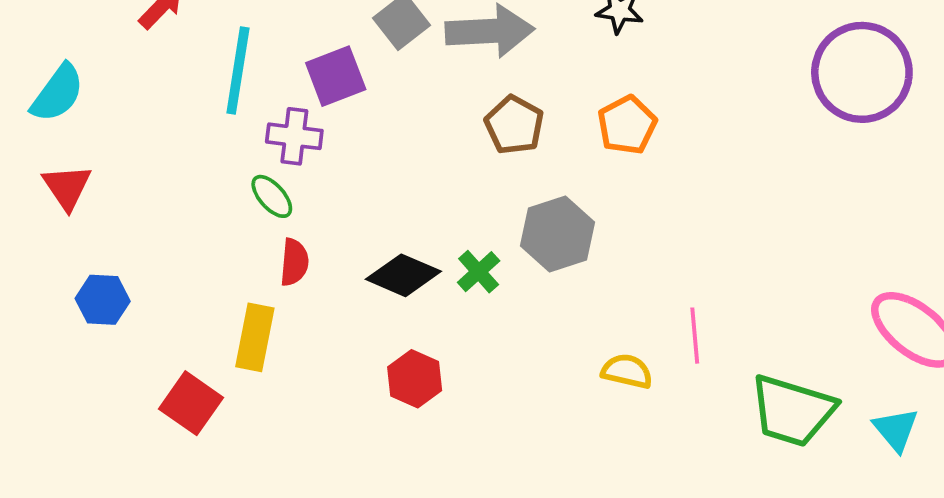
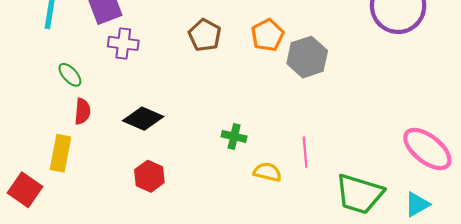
purple cross: (294, 136) -> (123, 43), moved
gray hexagon: (557, 234) -> (307, 57), moved
green cross: (479, 272) -> (234, 136), moved, turned -35
cyan triangle: (896, 429) -> (417, 204), turned 40

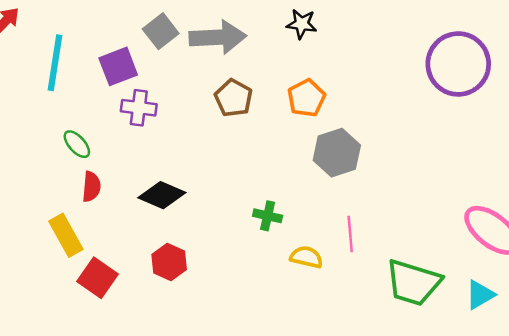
gray hexagon: (307, 57) -> (337, 153), moved
yellow rectangle: (61, 153) -> (66, 235), turned -40
red square: (25, 190) -> (98, 278), moved

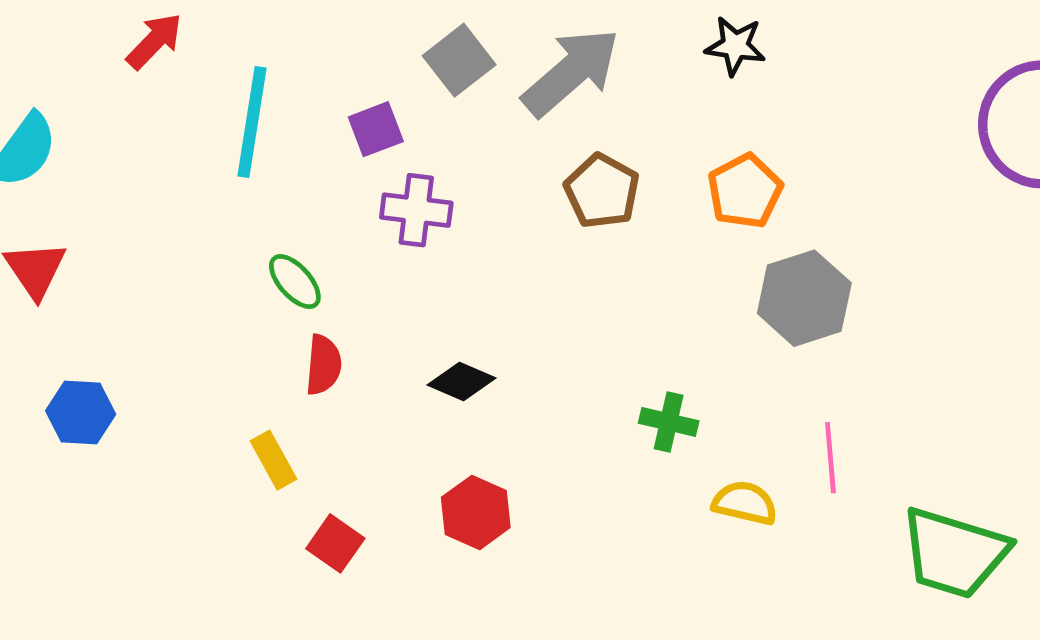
gray arrow: (218, 37) -> (571, 72), turned -38
purple square: (118, 66) -> (376, 129), size x0.7
black diamond: (162, 195) -> (462, 382), size x0.7
yellow rectangle: (66, 235) -> (273, 460), size x0.7
red square: (98, 278) -> (335, 543), size x0.7

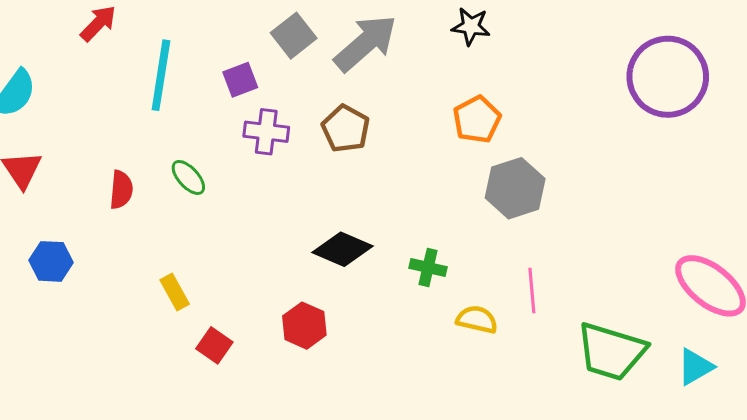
brown pentagon: (602, 191) -> (346, 129), moved
red semicircle: (323, 365) -> (121, 190), moved
black diamond: (462, 382) -> (343, 249), moved, size x1.4

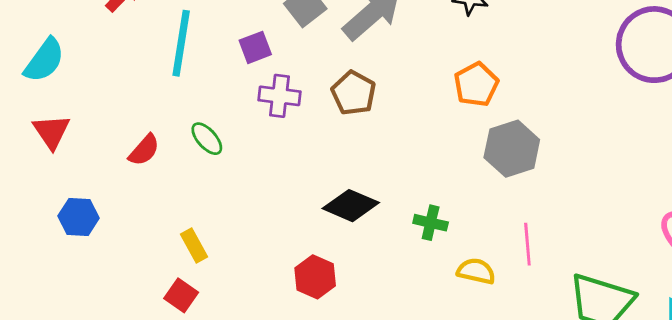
red semicircle: (121, 190) -> (144, 150), turned 36
red square: (214, 345) -> (181, 295), moved

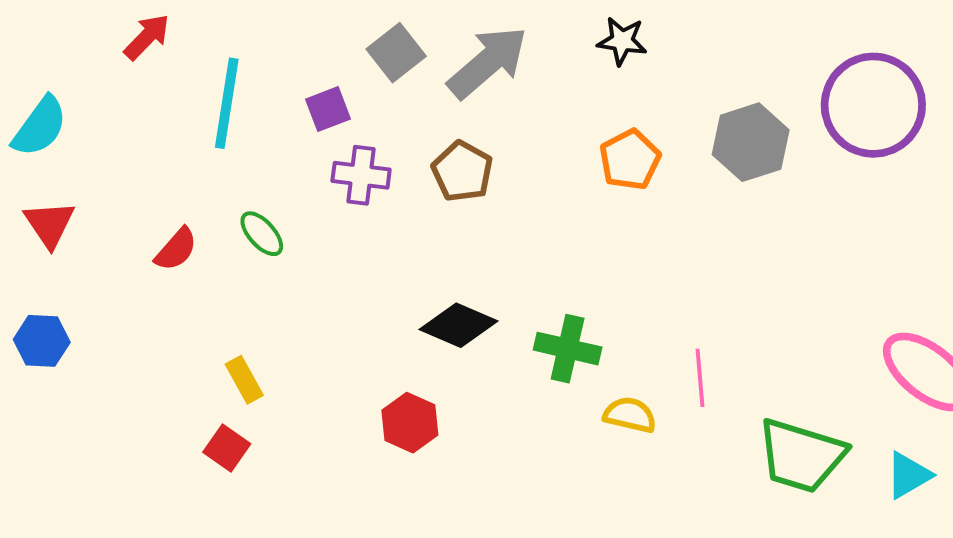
gray hexagon: (512, 149) -> (751, 142), moved
blue hexagon: (79, 217) -> (42, 341), moved
green cross: (431, 223) -> (568, 349), size x1.4

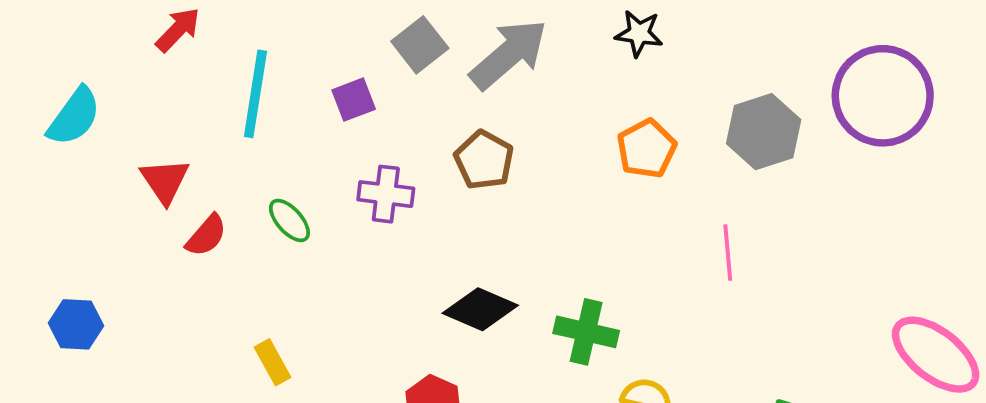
purple cross: (361, 175) -> (386, 194), moved
red triangle: (49, 224) -> (165, 181), moved
pink line: (700, 378) -> (728, 253), moved

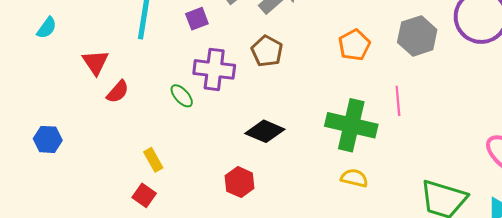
cyan semicircle: (74, 117) -> (47, 28), size x0.7
purple cross: (386, 194) -> (214, 69), size x1.4
green ellipse: (289, 220) -> (182, 96), moved
green cross: (586, 332) -> (351, 125), moved, size x1.5

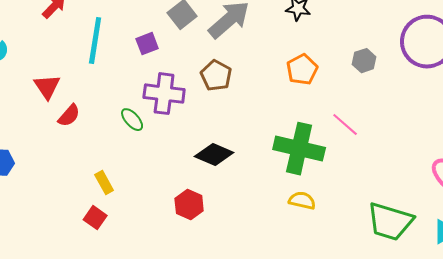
gray hexagon: (417, 36) -> (364, 61), size x0.6
pink line: (398, 101) -> (345, 125), turned -44

